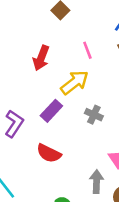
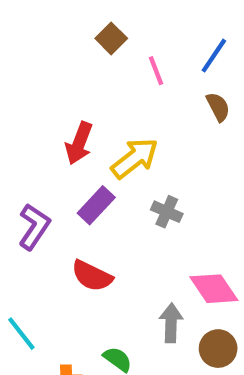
pink line: (87, 50) -> (156, 71), moved
red arrow: (41, 58) -> (79, 143), moved

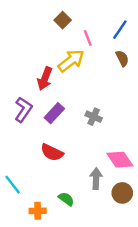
yellow arrow: (135, 158) -> (71, 61), moved
purple L-shape: (34, 227) -> (23, 110), moved

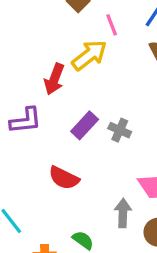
purple L-shape: (23, 110) -> (26, 121), turned 50
purple rectangle: (54, 113) -> (85, 125), moved

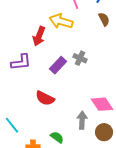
yellow arrow: (89, 55) -> (61, 21), turned -125
gray cross: (120, 130) -> (80, 58), moved

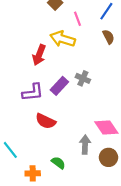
purple L-shape: (21, 62) -> (33, 92), moved

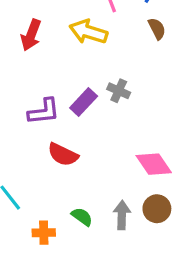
red arrow: (39, 55) -> (31, 35), moved
gray arrow: (85, 145) -> (122, 215), moved

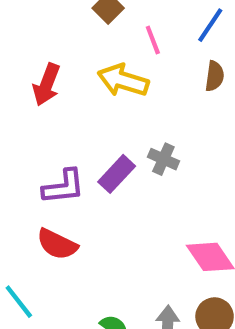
brown semicircle: (157, 29) -> (215, 76), turned 35
red semicircle: (63, 155) -> (57, 244), moved

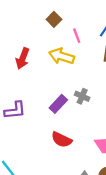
purple L-shape: (63, 187) -> (15, 110), moved
red semicircle: (57, 244) -> (62, 140), moved

